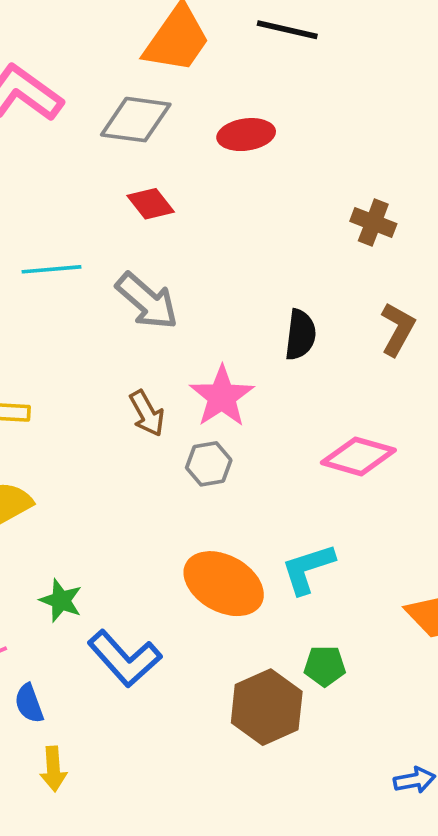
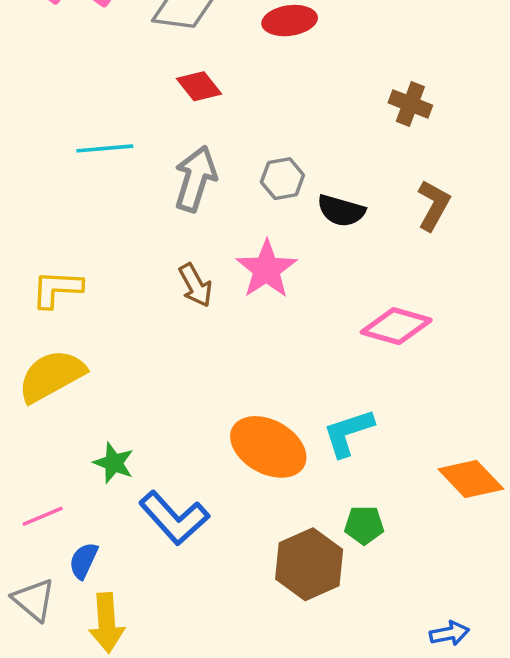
gray arrow: (147, 301) -> (195, 179), turned -114
black semicircle: (300, 335) -> (341, 211), turned 99
gray hexagon: (209, 464) -> (282, 179), moved
blue semicircle: (29, 703) -> (84, 561), turned 45
yellow arrow: (53, 769) -> (107, 623), size x1.4

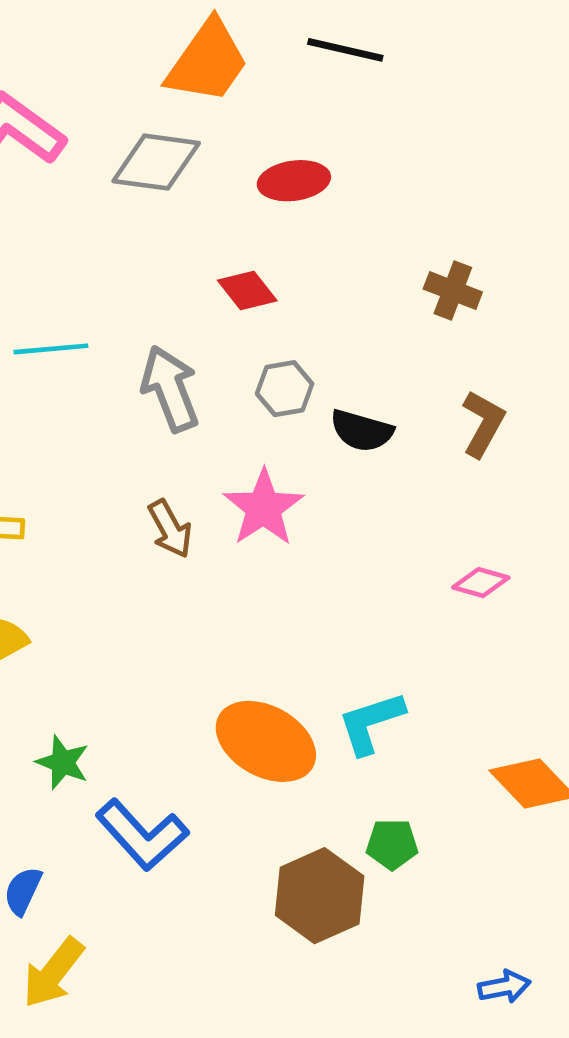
red diamond: (199, 86) -> (247, 291), moved
gray arrow: (195, 179) -> (170, 389), turned -38
pink diamond: (396, 326) -> (481, 583), moved, size x0.6
yellow arrow: (107, 623) -> (53, 973), turned 42

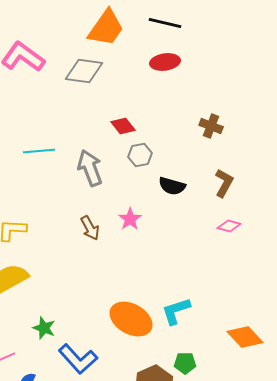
red ellipse: (294, 181) -> (165, 62), moved
gray hexagon: (285, 389) -> (140, 155), moved
pink star: (264, 508) -> (130, 219), size x0.7
pink diamond: (481, 583) -> (229, 226), moved

